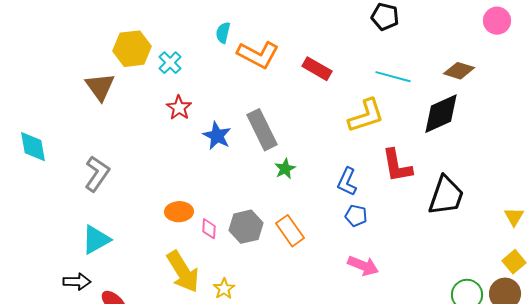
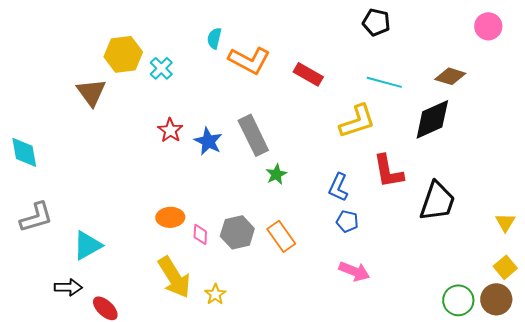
red star: (179, 108) -> (170, 130), moved
gray L-shape: (97, 174) -> (36, 217), moved, turned 39

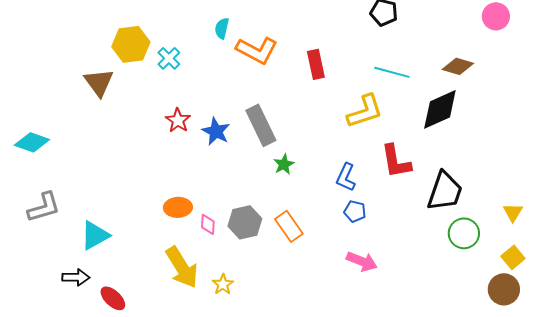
red rectangle: (308, 74) -> (316, 64), turned 48
cyan diamond: (24, 152) -> (32, 142), turned -60
green circle: (458, 300) -> (464, 233), moved

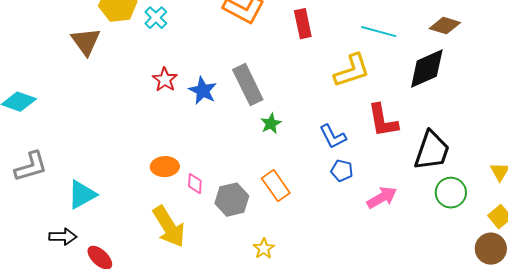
blue L-shape: (346, 177) -> (333, 137), turned -52
gray hexagon: (245, 222) -> (232, 200), moved
pink arrow: (362, 261) -> (382, 198), moved, turned -52
yellow star: (223, 284) -> (264, 249), moved

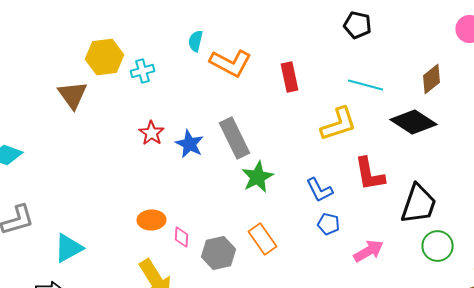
cyan cross: (156, 18) -> (142, 71), turned 30
brown diamond: (445, 26) -> (432, 79), turned -56
black diamond: (427, 69) -> (414, 122), turned 57
green star: (271, 124) -> (258, 177), size x1.5

